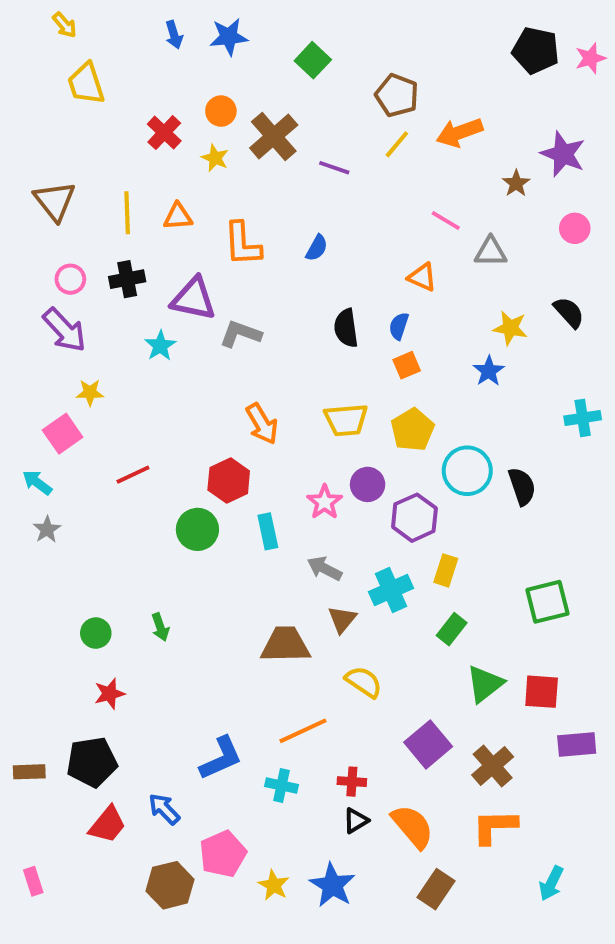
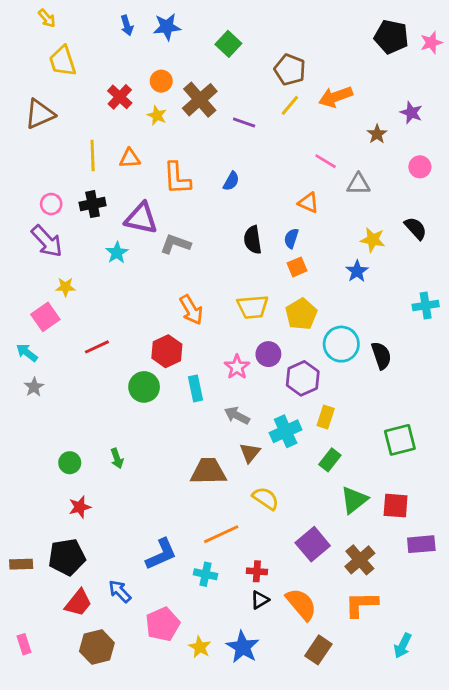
purple star: (563, 154) -> (411, 113), size x0.7
brown triangle: (55, 201) -> (40, 114), moved, turned 44
brown hexagon: (170, 885) -> (97, 647), moved

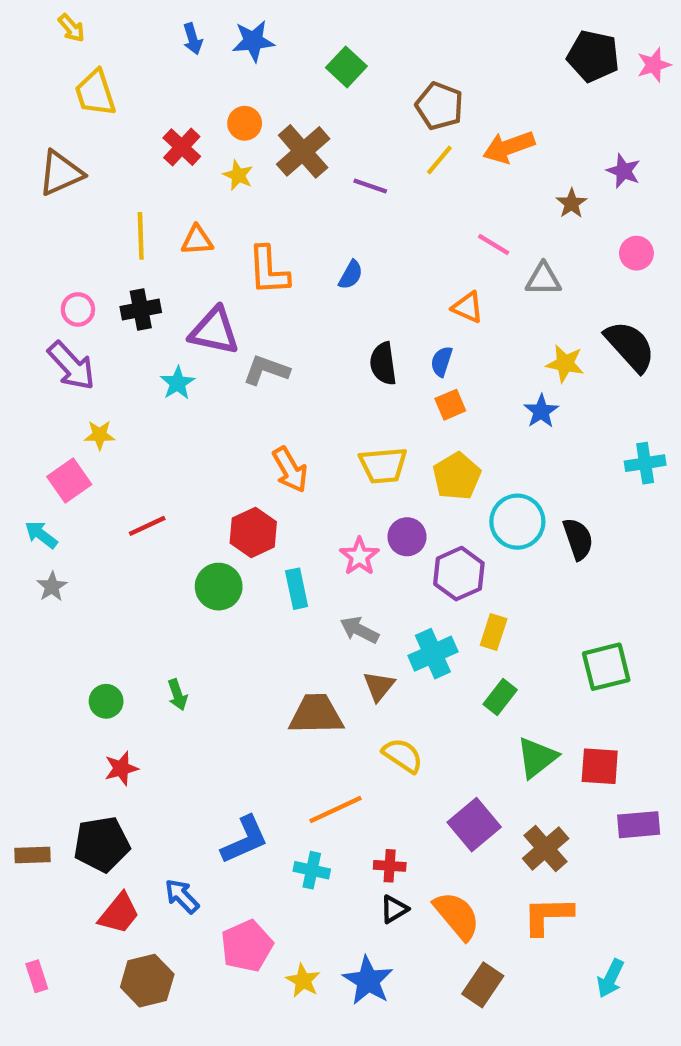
black semicircle: (416, 228) -> (630, 346), size x1.5

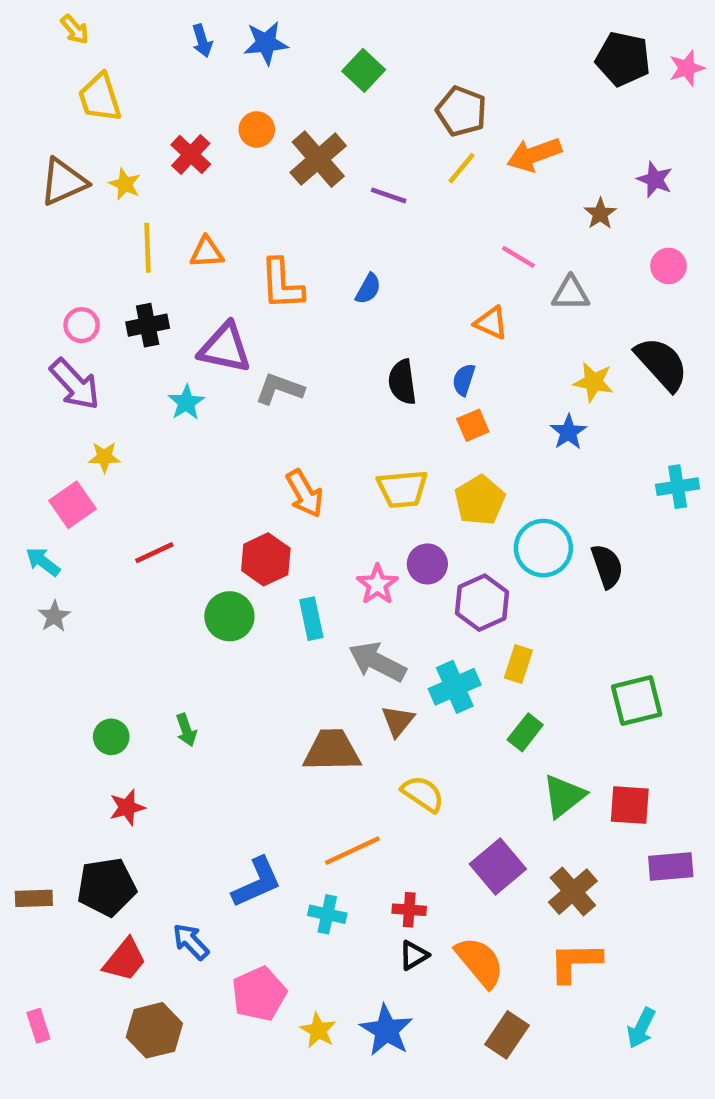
yellow star: (238, 175) -> (125, 184), moved
gray arrow: (359, 630) -> (377, 662), size x1.4

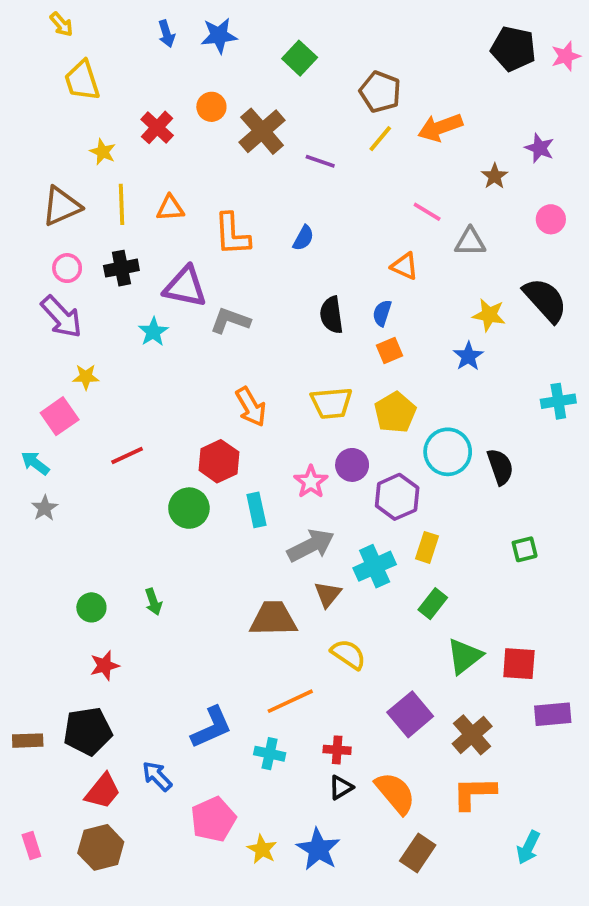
brown triangle: (63, 182) -> (61, 206), moved
gray arrow: (377, 662) -> (311, 546), turned 126
green square: (637, 700) -> (525, 549), moved, size x0.6
brown hexagon: (154, 1030) -> (101, 847), moved

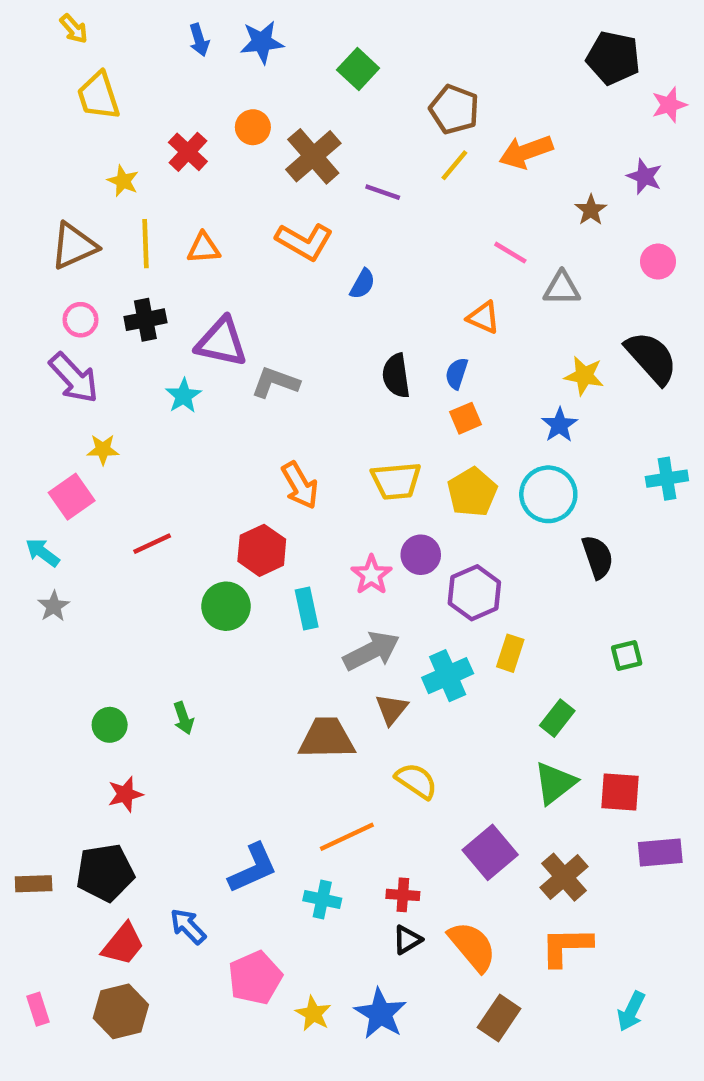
pink star: (566, 56) -> (669, 105), moved
orange L-shape: (232, 234) -> (304, 241), moved, turned -57
cyan circle: (448, 452) -> (548, 494), moved
green rectangle: (433, 604) -> (557, 718), moved

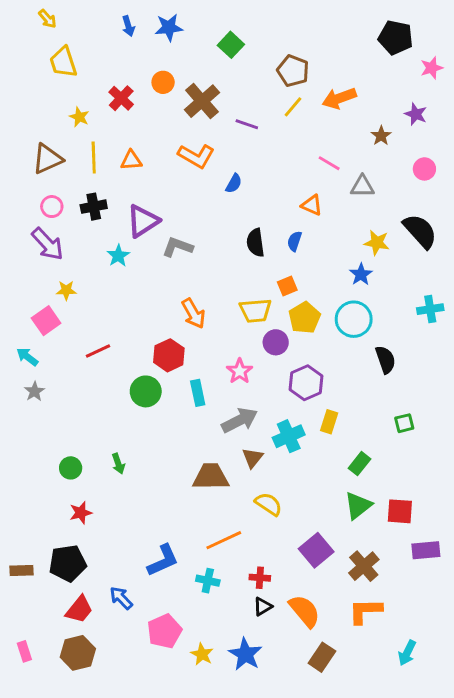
purple triangle: (222, 342) -> (143, 221), turned -45
orange square: (466, 418) -> (287, 286), moved
purple circle: (421, 555) -> (276, 342), moved

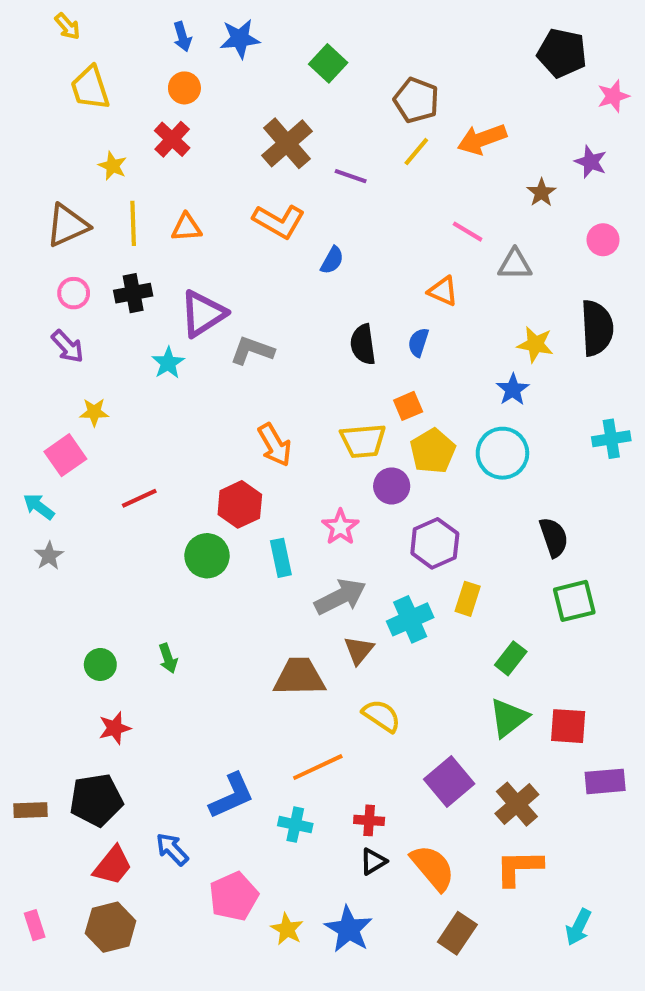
orange circle: (163, 82) -> (184, 88), moved
black semicircle: (420, 231) -> (597, 328), turned 39
purple arrow: (47, 244) -> (67, 346), size x0.7
black semicircle: (385, 360) -> (554, 537), moved
green square: (404, 423) -> (574, 601), size x1.5

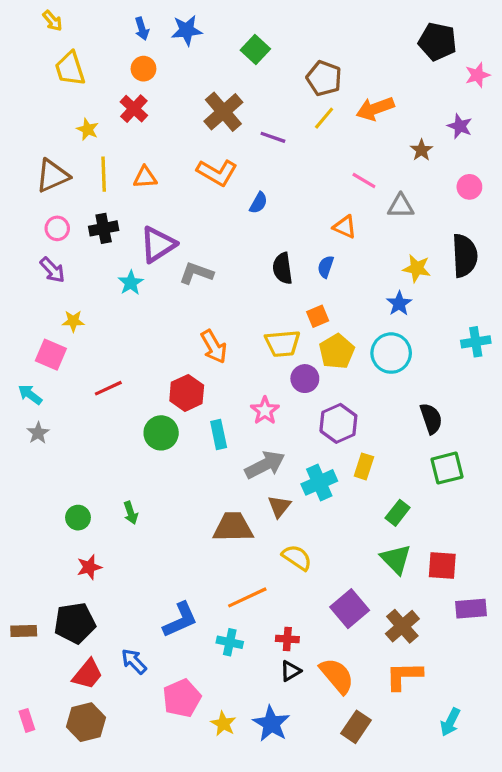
pink square: (65, 455) -> (51, 355), turned -32
green triangle: (509, 718) -> (396, 559), turned -36

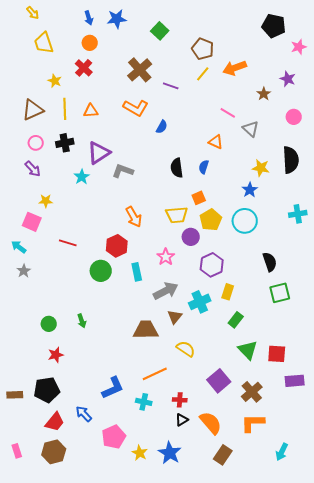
gray triangle: (401, 206) -> (251, 129), turned 42
red line: (108, 388) -> (68, 243), turned 42
green rectangle: (398, 513) -> (236, 320), moved

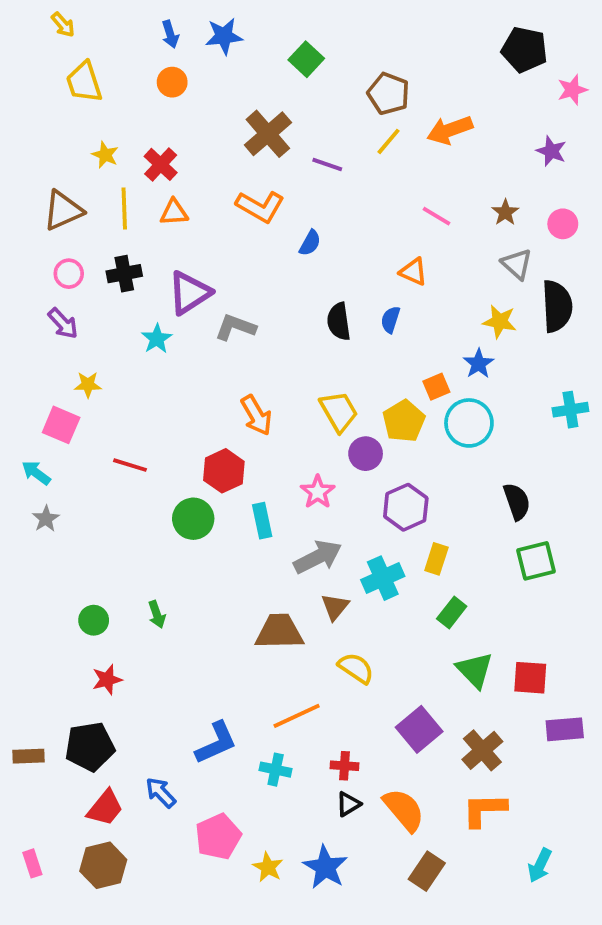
red cross: (84, 68) -> (161, 164), moved
brown star: (264, 94) -> (505, 212), moved
gray triangle: (251, 129) -> (517, 264), moved
orange square: (199, 198) -> (436, 387), moved
yellow trapezoid: (177, 215) -> (339, 411), turned -115

